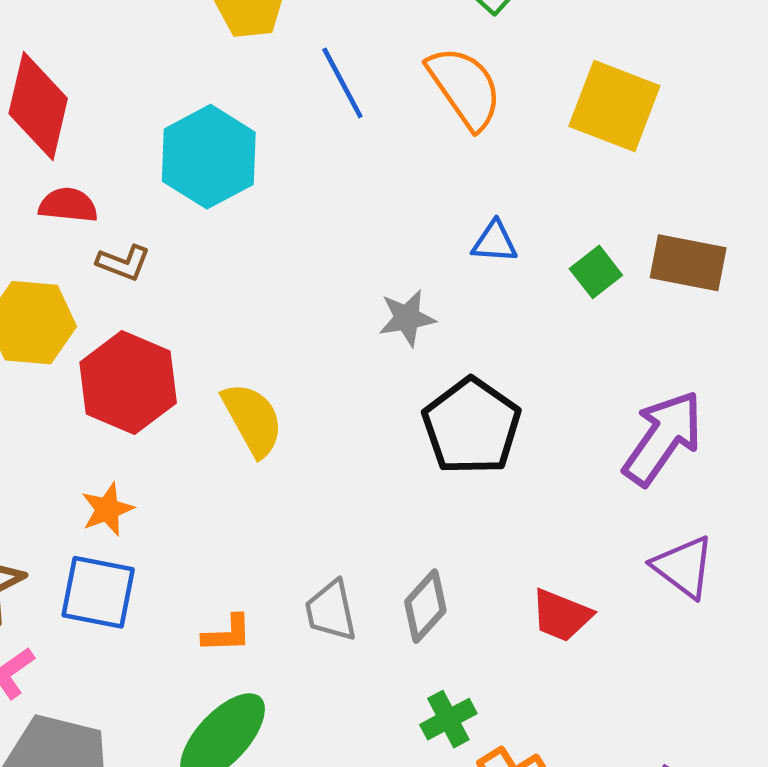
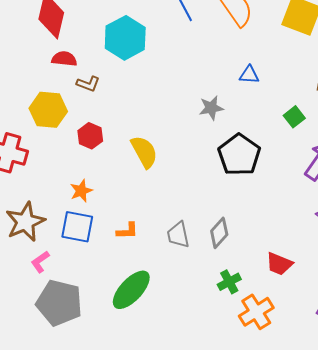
green square: (596, 272) -> (294, 117), moved
red hexagon: (128, 383) -> (90, 136), size x0.6
red trapezoid: (561, 615) -> (279, 264), moved
orange L-shape: (227, 634) -> (127, 231), moved

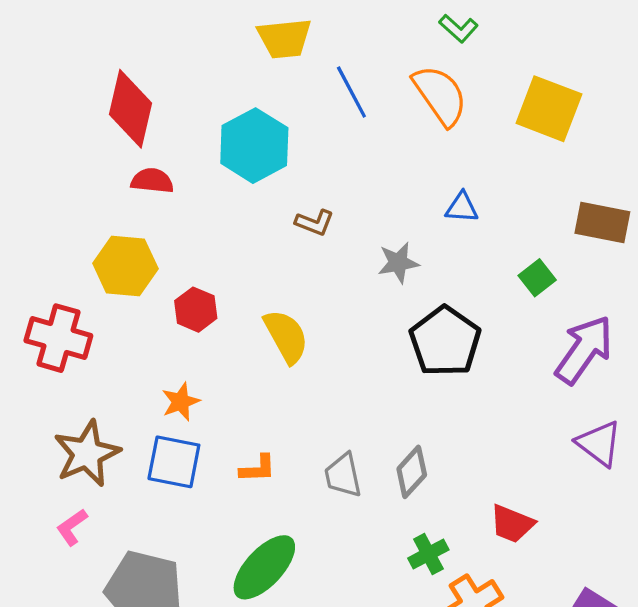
brown L-shape: (88, 84) -> (315, 223), moved
pink L-shape: (40, 262) -> (72, 527), moved

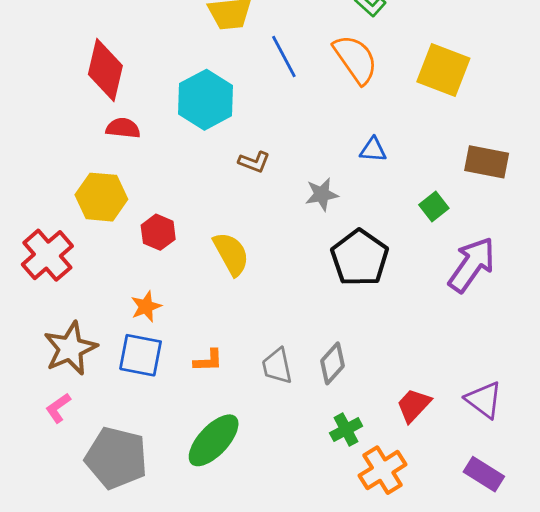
red cross: (58, 338) -> (47, 255), turned 33
purple triangle: (599, 443) -> (484, 400), moved
red trapezoid: (512, 524) -> (414, 405), turned 111

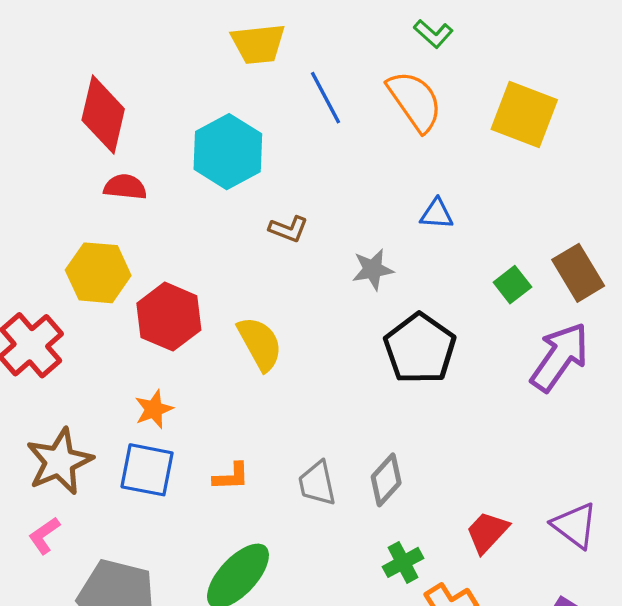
brown rectangle: (487, 162) -> (578, 273), moved, turned 48
red hexagon: (158, 232) -> (169, 317), size x1.5

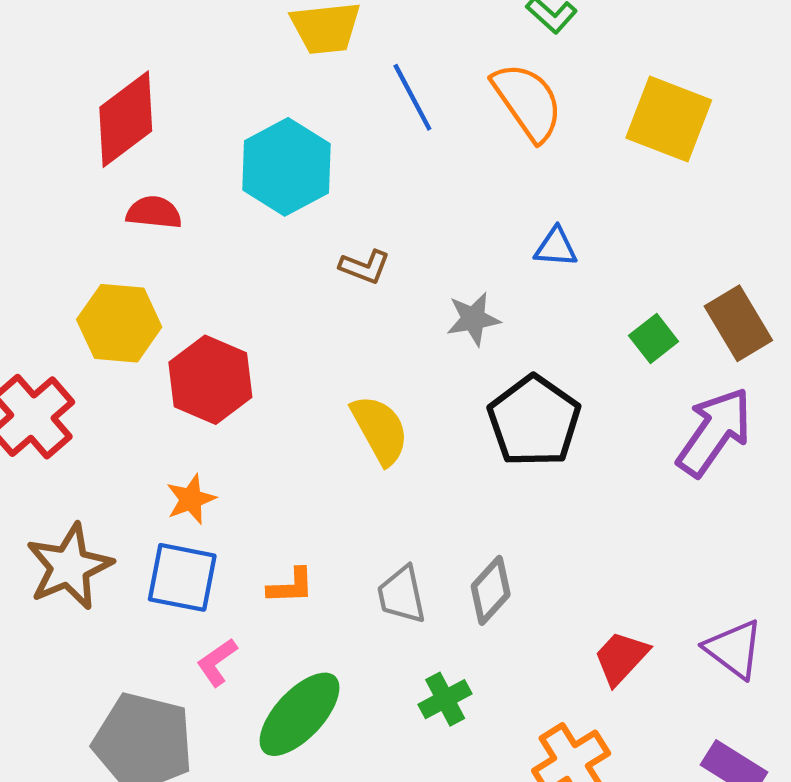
red diamond: (103, 115) -> (126, 119), turned 40
yellow semicircle: (260, 344) -> (380, 430), moved
pink L-shape: (44, 536) -> (217, 662), moved
green cross: (403, 562) -> (445, 699), moved

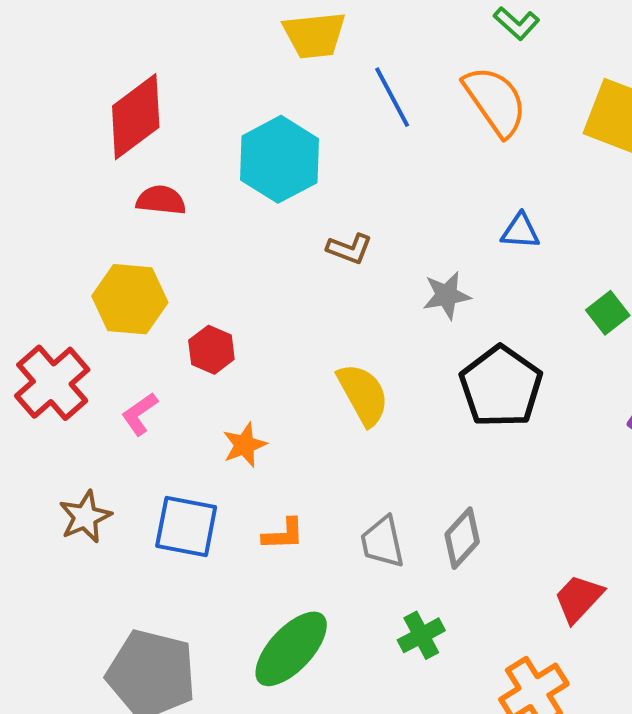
red hexagon: (210, 380) -> (211, 350), size x0.6
orange star: (191, 499) -> (245, 445), moved
brown star: (69, 567) -> (85, 517), size x0.7
pink L-shape: (217, 662) -> (140, 414), moved

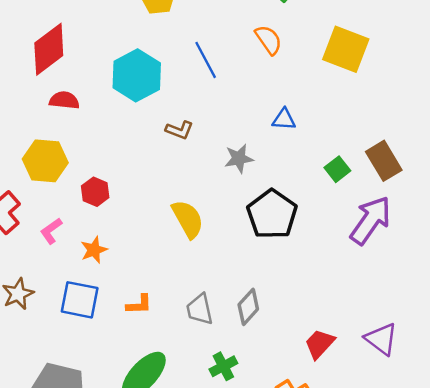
blue line: (392, 97) -> (206, 60), moved
orange semicircle: (495, 101) -> (269, 40), size x0.7
orange star: (245, 445) -> (94, 250), moved

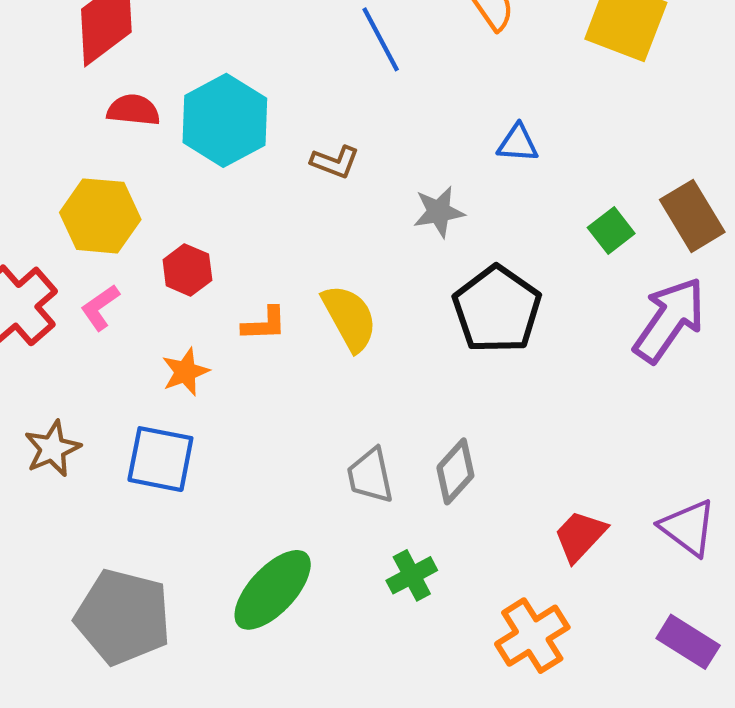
cyan hexagon: (137, 75) -> (225, 120), moved
pink L-shape: (51, 231) -> (100, 307), moved
orange L-shape: (139, 305) -> (264, 324), moved

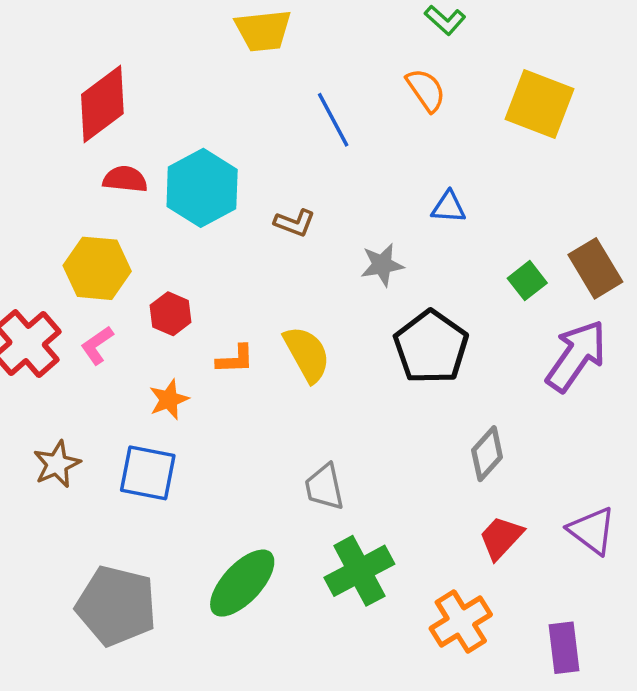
gray diamond: (455, 471) -> (487, 454), moved
green cross: (412, 575) -> (359, 571), size x1.6
purple rectangle: (688, 642) -> (564, 648), moved, turned 51

